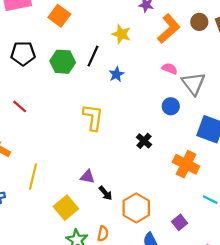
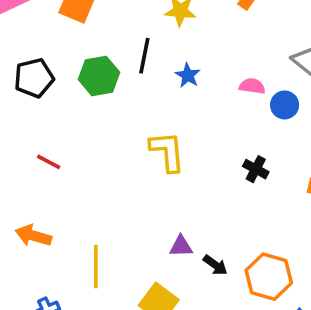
pink semicircle: (170, 69) -> (252, 86), moved

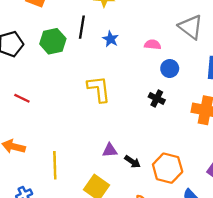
blue circle: (285, 105) -> (170, 69), moved

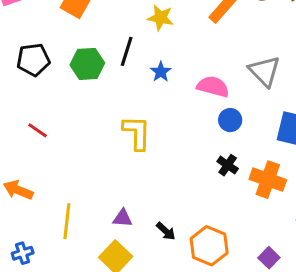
pink semicircle: (153, 45) -> (213, 87), size x1.5
black cross: (157, 98) -> (228, 165), moved
purple triangle: (110, 150) -> (123, 218), moved

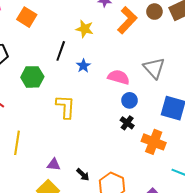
green hexagon: (87, 64) -> (32, 77), moved
black cross: (228, 165) -> (127, 123), moved
yellow line: (67, 221) -> (17, 143), moved

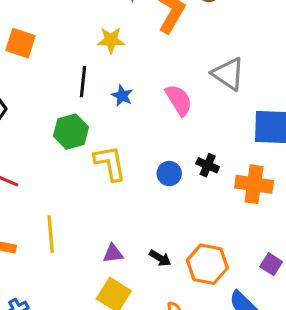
green hexagon: (32, 77) -> (71, 132), moved
pink semicircle: (119, 77) -> (179, 100), turned 55
blue circle: (130, 100) -> (169, 174), moved

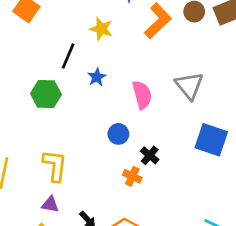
yellow L-shape: (110, 163) -> (55, 166), moved
blue circle: (169, 174) -> (118, 134), moved
orange cross: (254, 184) -> (132, 176), moved, size x0.6

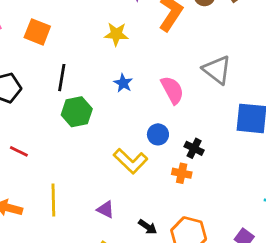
black line: (68, 56) -> (62, 78), moved
yellow L-shape: (55, 166) -> (131, 161), moved, turned 140
purple triangle: (50, 204) -> (106, 209), moved, turned 30

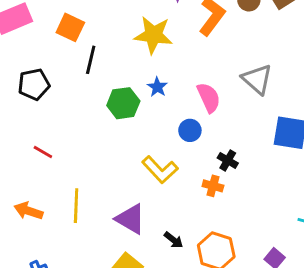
yellow star: (116, 34) -> (153, 35), size x1.5
black line: (62, 78) -> (91, 60), moved
green hexagon: (77, 112) -> (123, 103), moved
blue circle: (158, 134) -> (190, 130), moved
purple triangle: (106, 209) -> (130, 219), size x1.6

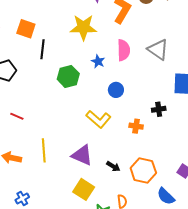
blue star: (157, 87) -> (98, 61), moved
pink semicircle: (209, 98) -> (124, 50), moved, turned 30
black cross: (228, 160) -> (159, 109), moved, turned -32

